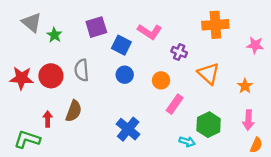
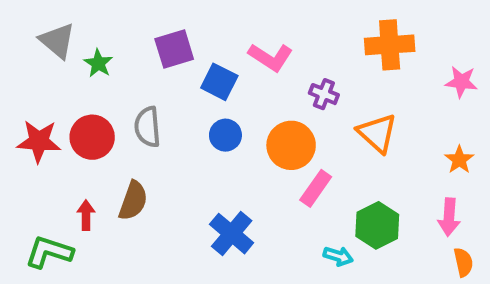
orange circle: (161, 80) -> (291, 145), size x1.5
orange star: (245, 86) -> (459, 160), moved
orange semicircle: (256, 145) -> (463, 262), turned -35

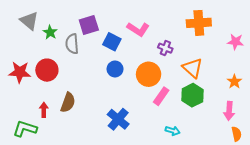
gray semicircle: (148, 127) -> (72, 44), moved
green hexagon: (377, 225) -> (193, 95), moved

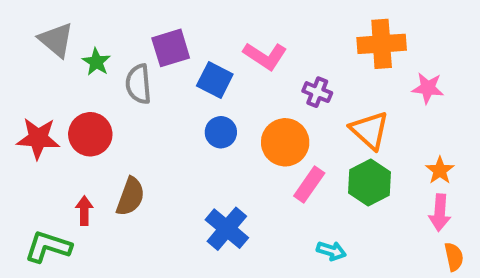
pink star: (235, 42) -> (428, 88), moved
orange star: (234, 82) -> (440, 170), moved

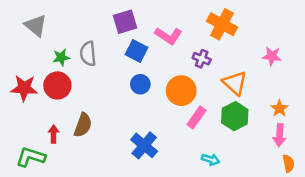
orange cross: (382, 44) -> (222, 24), moved, turned 32
purple square: (171, 48) -> (125, 22), moved
green star: (96, 62) -> (61, 57), moved, turned 30

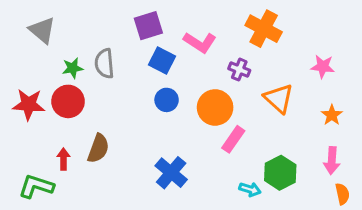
orange star: (279, 108) -> (332, 115), moved
green hexagon: (235, 116) -> (280, 173), moved

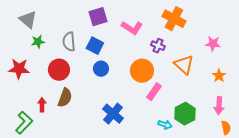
blue square: (162, 60) -> (95, 46), moved
green star: (73, 68) -> (38, 42), moved
blue circle: (167, 100) -> (101, 69), moved
red circle: (68, 101) -> (59, 70), moved
green L-shape: (36, 186) -> (24, 123), turned 115

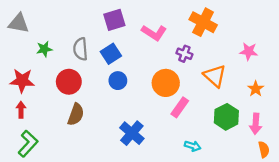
gray triangle: (28, 20) -> (19, 23), moved, turned -30
blue square: (95, 46) -> (111, 54), turned 30
red arrow: (42, 105) -> (21, 110), moved
green hexagon: (185, 114) -> (226, 117), moved

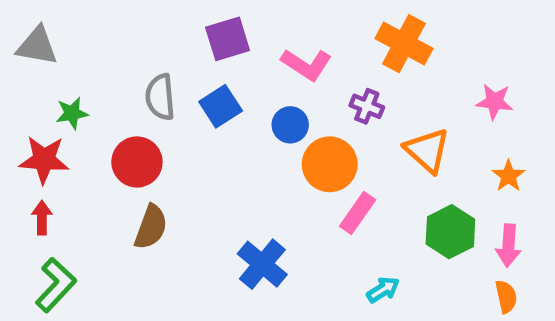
green star: (44, 49) -> (72, 113), moved
blue circle: (118, 81) -> (290, 125), moved
cyan arrow: (193, 146) -> (383, 290), turned -49
orange semicircle: (264, 149) -> (506, 297), moved

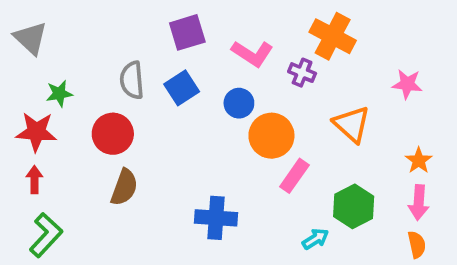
gray triangle: (37, 46) -> (31, 38), turned 33
purple cross: (367, 106) -> (302, 73), moved
orange star: (508, 176) -> (419, 160), moved
green hexagon: (450, 232) -> (354, 206), moved
blue cross: (262, 264) -> (216, 218), turned -36

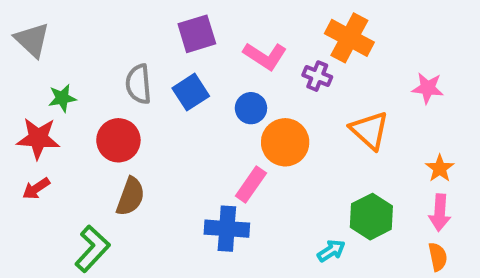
pink rectangle: (294, 176) -> (251, 184), moved
red arrow: (34, 180) -> (36, 188), turned -124
green L-shape: (46, 235) -> (92, 249), moved

